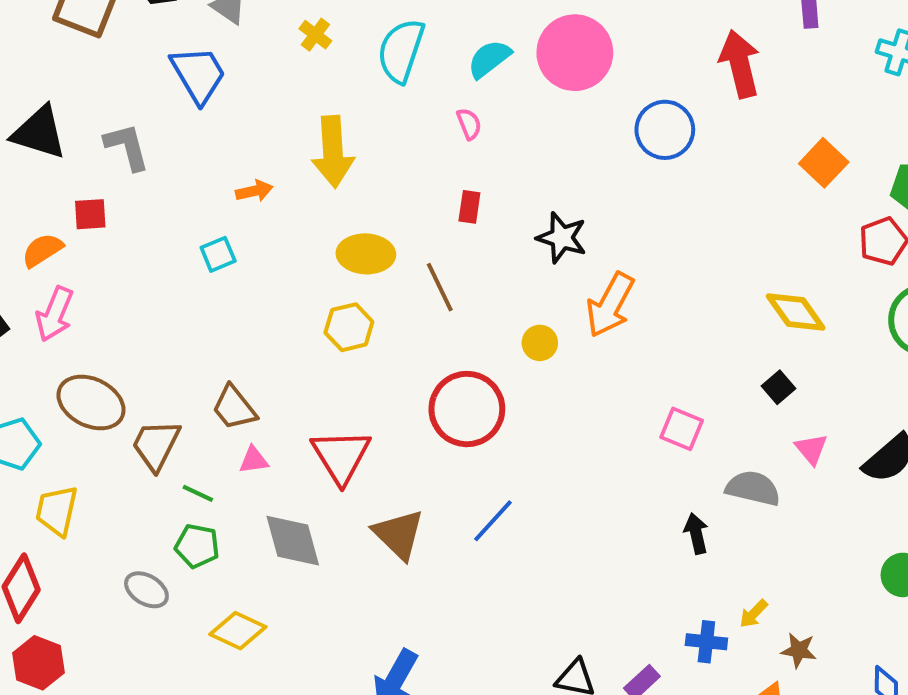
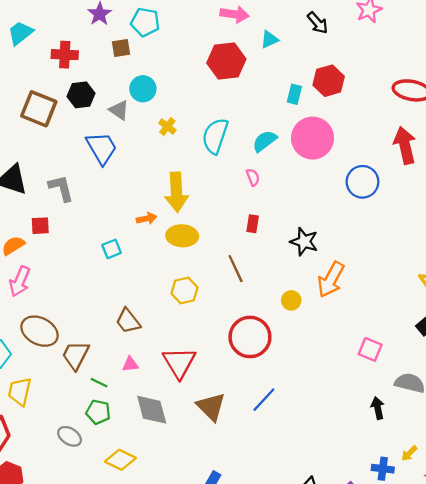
orange arrow: (254, 191) -> (146, 218), moved
yellow ellipse: (366, 254) -> (182, 236), moved
brown trapezoid: (234, 408) -> (128, 321), moved

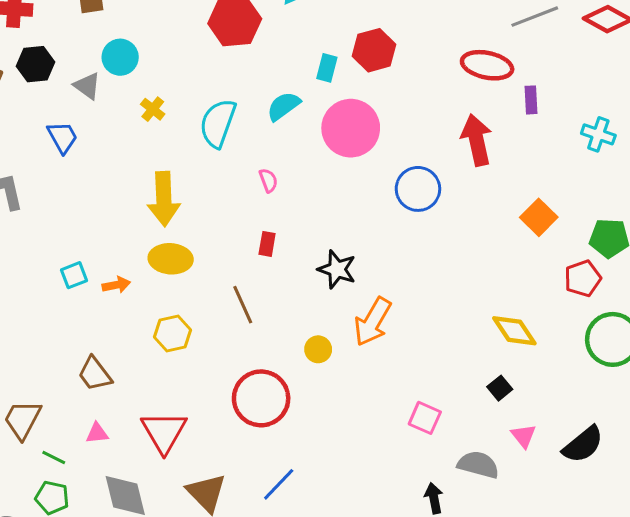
cyan semicircle: (265, 141) -> (283, 106), moved
blue trapezoid: (102, 148) -> (62, 137), size x0.7
orange arrow: (146, 218) -> (116, 285), moved

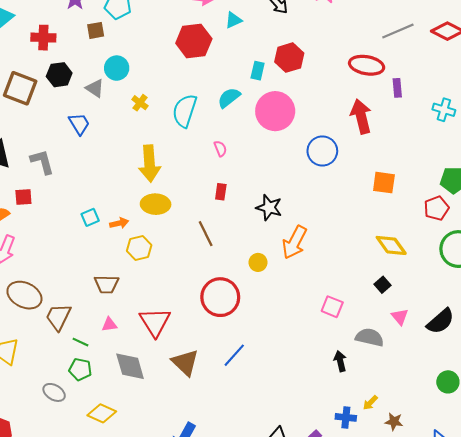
orange square: (539, 217) -> (384, 183), moved, turned -35
yellow hexagon: (173, 334) -> (139, 248), moved
brown trapezoid: (95, 374) -> (107, 284), turned -50

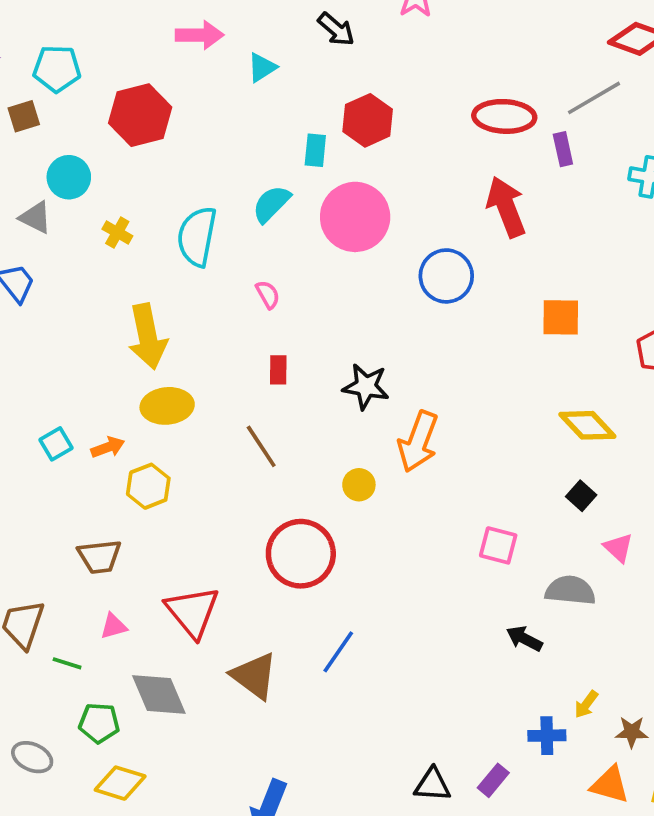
gray line: (398, 31) -> (594, 98), moved
red hexagon: (194, 41) -> (140, 115), moved
black arrow: (340, 361) -> (524, 639), turned -42
green pentagon: (80, 369) -> (99, 723), moved

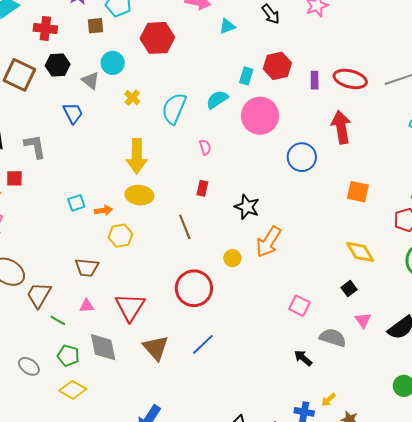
purple rectangle: (563, 149) -> (315, 80), moved

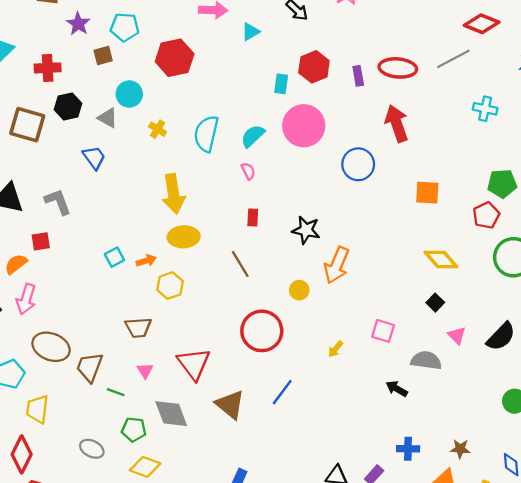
cyan semicircle: (217, 100) -> (253, 136), moved
pink triangle: (87, 306) -> (145, 371), turned -49
yellow arrow: (329, 400) -> (335, 349), moved

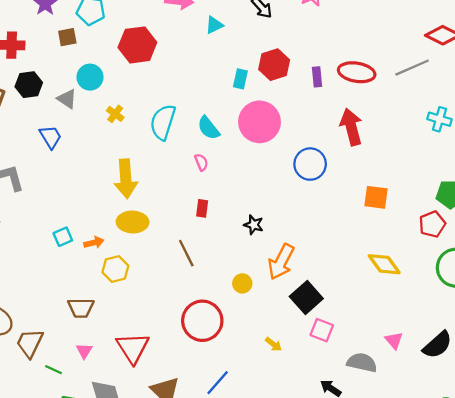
cyan semicircle: (253, 136) -> (208, 128), turned -90
black star: (306, 230) -> (254, 225), size x0.7
black square: (435, 303) -> (306, 297), moved, size x1.8
yellow arrow: (335, 349) -> (273, 344), turned -96

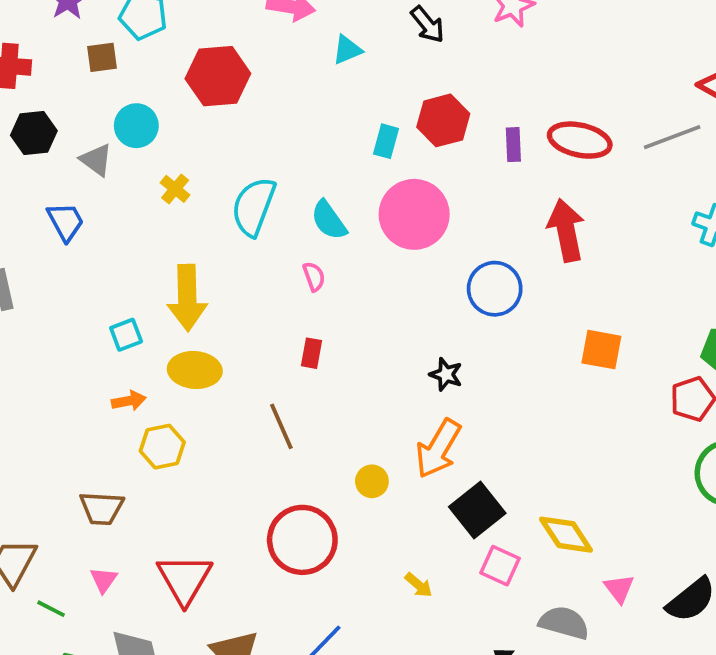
black star: (254, 225) -> (446, 374), moved
cyan square: (63, 237) -> (126, 335), moved
yellow diamond: (384, 264) -> (566, 535), moved

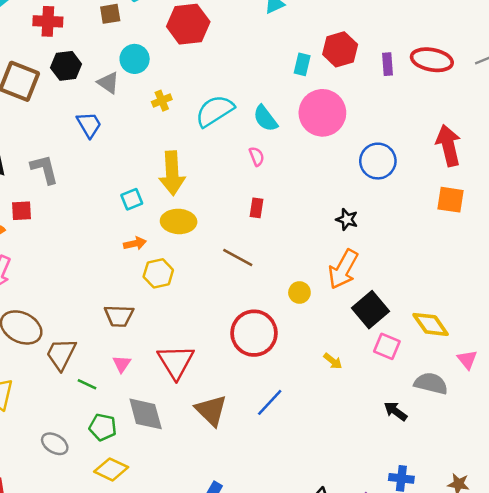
yellow cross: (175, 189) -> (162, 101), turned 30
cyan semicircle: (254, 207) -> (215, 111), turned 39
red arrow: (566, 230) -> (448, 145), moved
brown line: (281, 426) -> (238, 257), turned -36

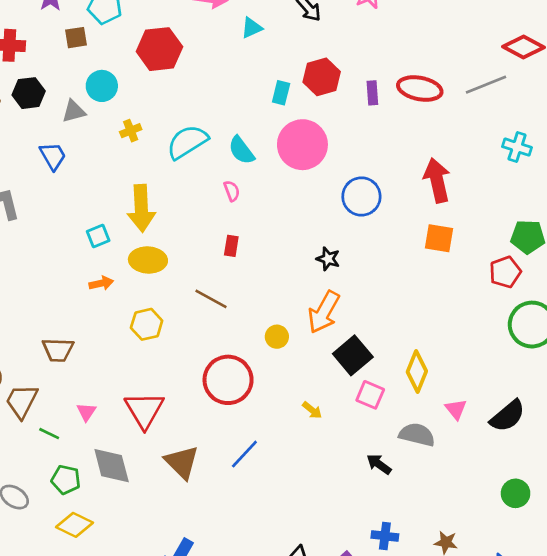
gray triangle: (108, 83) -> (74, 111), turned -50
yellow hexagon: (158, 273) -> (147, 324), moved
brown trapezoid: (119, 316) -> (58, 350), moved
yellow diamond: (431, 324) -> (417, 372), turned 57

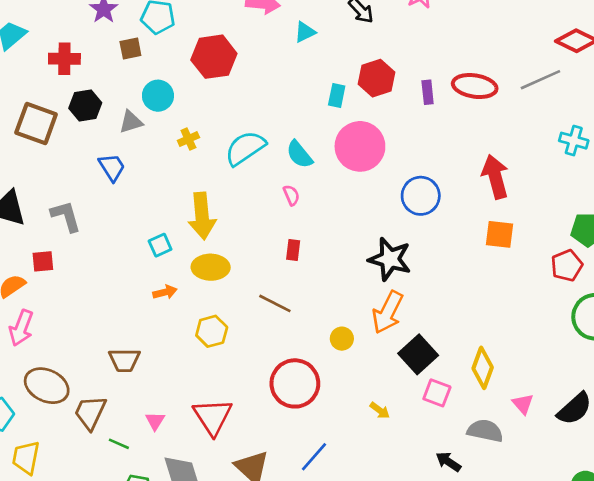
black star: (328, 259) -> (390, 259), size x1.8

